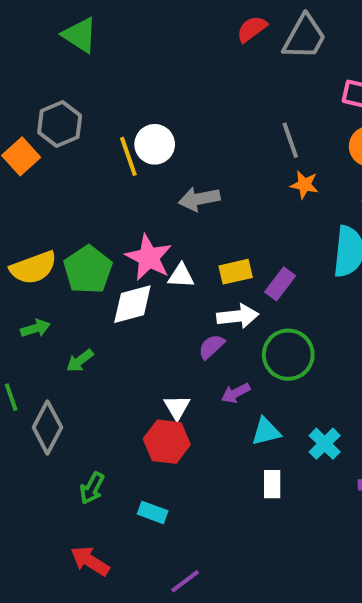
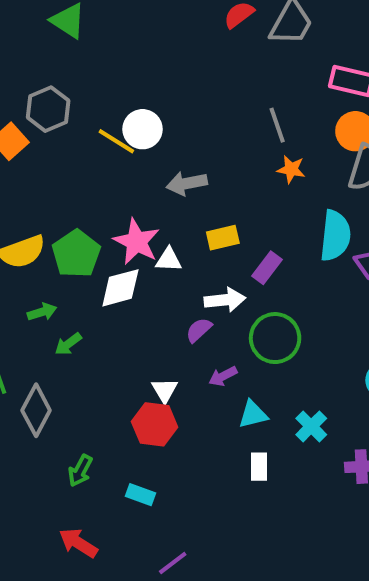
yellow line: (128, 156) -> (116, 141), turned -39
yellow rectangle: (236, 272) -> (223, 238), moved
green arrow: (35, 328) -> (42, 312), moved

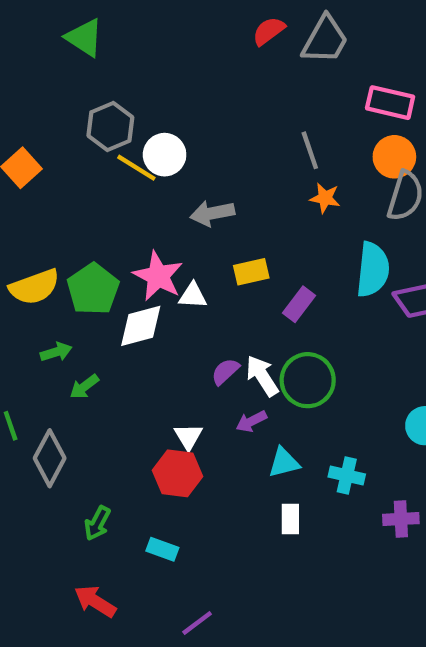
gray hexagon: (48, 109) -> (110, 126), moved
white arrow: (225, 300) -> (262, 376), moved, turned -117
cyan cross: (311, 426) -> (347, 476), turned -32

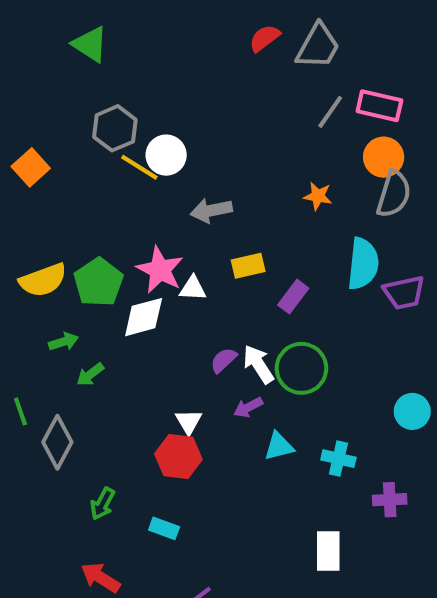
gray line: (310, 150) -> (330, 112), moved, turned 54
white rectangle: (290, 519) -> (328, 551), moved, size x1.4

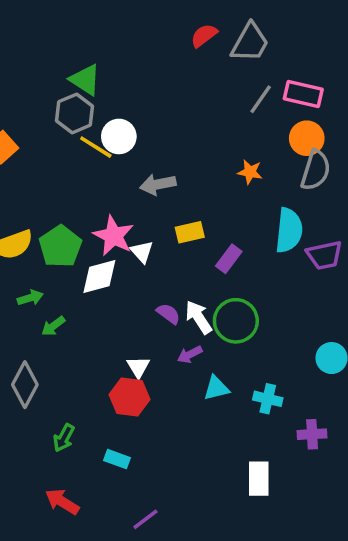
green triangle: (90, 44) -> (85, 80), moved
white triangle: (193, 288) -> (142, 252), turned 45
purple semicircle: (224, 360) -> (168, 314), turned 80

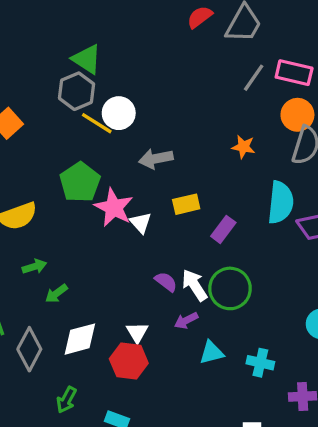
green pentagon: (60, 246) -> (80, 182), moved
white diamond: (99, 276) -> (80, 339), moved

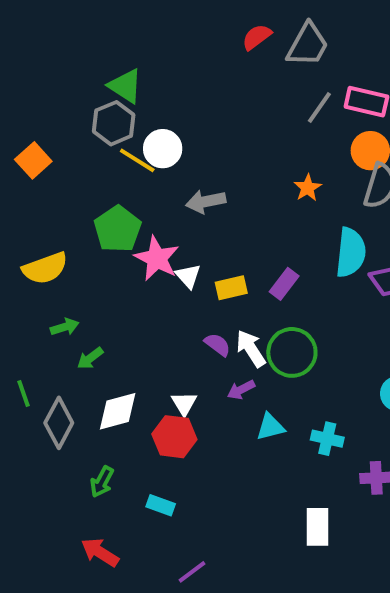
orange star: (244, 147) -> (308, 188), turned 30
yellow rectangle: (186, 204) -> (231, 288), moved

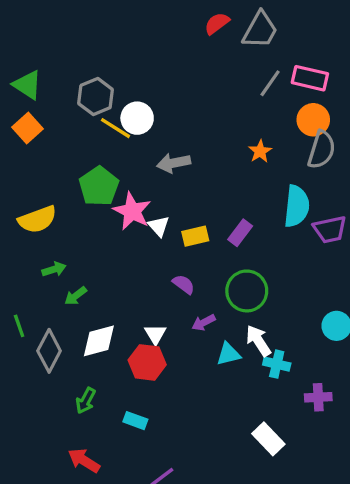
green triangle: (125, 86) -> (27, 85), moved
white arrow: (251, 349) -> (258, 341), moved
white rectangle: (317, 527) -> (268, 439), turned -44

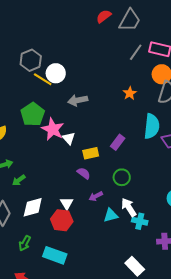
yellow rectangle: (195, 236) -> (91, 153), moved
green circle: (247, 291) -> (122, 177), size x0.7
cyan rectangle: (135, 421) -> (55, 255), size x1.6

